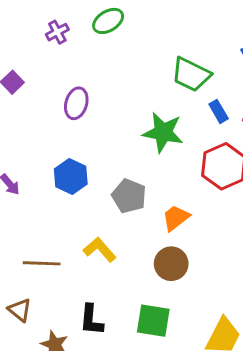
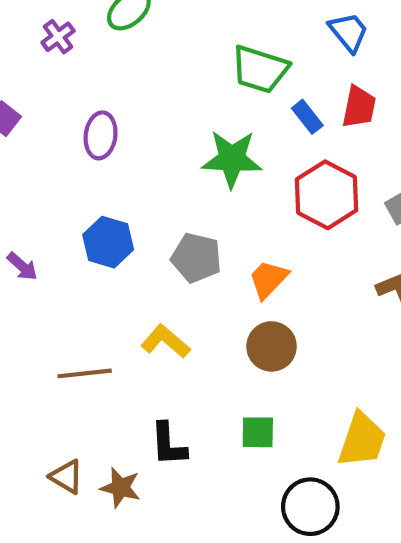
brown triangle: (20, 310) -> (67, 477), moved
green square: (153, 321) -> (258, 432), size x0.7

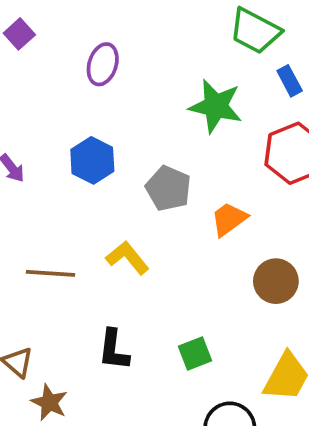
brown circle: (272, 346) -> (276, 281), moved
green square: (258, 432) -> (195, 353), turned -32
brown star: (120, 488) -> (49, 402), moved

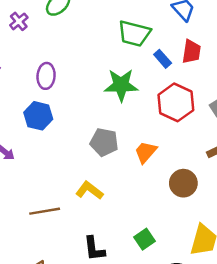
blue hexagon: (92, 160) -> (38, 116), moved

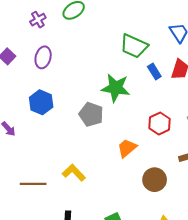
purple ellipse: (46, 76) -> (43, 57), moved
red hexagon: (176, 102) -> (160, 124), moved, size x0.7
gray pentagon: (104, 142) -> (91, 114), moved

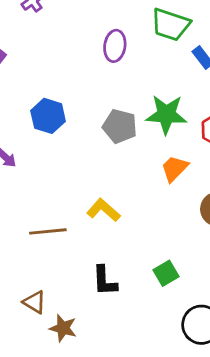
purple ellipse: (43, 57) -> (115, 46), moved
green star: (116, 88) -> (166, 114), moved

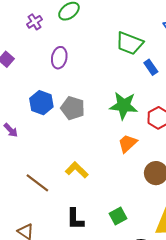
purple ellipse: (115, 46) -> (59, 58), moved
gray pentagon: (120, 126) -> (73, 108), moved
brown line: (48, 231) -> (37, 183), turned 40

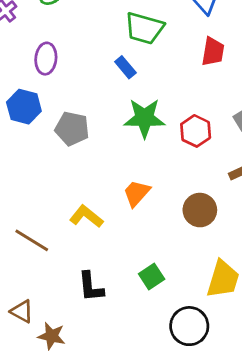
blue rectangle: (151, 67) -> (125, 67), moved
blue hexagon: (41, 103) -> (24, 107), moved
orange trapezoid: (128, 143) -> (137, 193), moved

